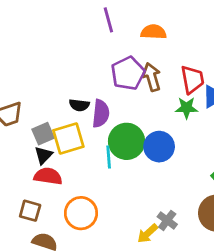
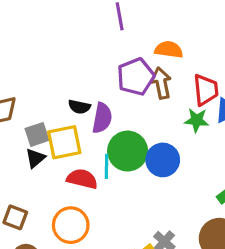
orange semicircle: (154, 32) -> (169, 50), moved
red semicircle: (48, 176) -> (82, 179), moved

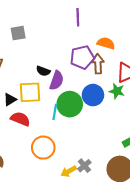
gray square: (37, 134) -> (18, 33), moved
blue circle: (163, 160) -> (93, 95), moved
red semicircle: (82, 179) -> (20, 119), moved
orange circle: (71, 225) -> (43, 148), moved

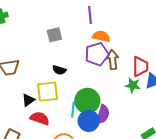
gray square: (18, 33) -> (54, 35), moved
orange semicircle: (106, 43) -> (101, 36), moved
purple semicircle: (57, 80) -> (103, 114), moved
blue circle: (93, 95) -> (89, 121), moved

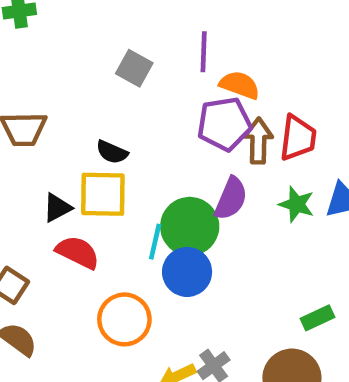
purple line: (90, 15) -> (204, 52), moved
gray square: (54, 35) -> (134, 68), turned 35
red trapezoid: (140, 67) -> (298, 138), moved
black semicircle: (59, 70) -> (112, 152), moved
purple semicircle: (103, 114) -> (231, 198), moved

